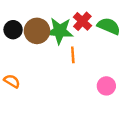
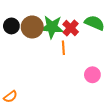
red cross: (82, 21) -> (71, 28), moved
orange semicircle: (12, 81) -> (10, 97), moved, turned 112

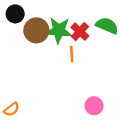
black circle: (11, 26) -> (15, 14), moved
pink circle: (92, 75) -> (94, 106), moved

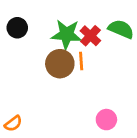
black circle: (15, 14) -> (17, 28), moved
brown circle: (36, 30) -> (60, 64), moved

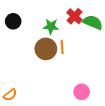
green star: (66, 34) -> (51, 26), size x0.7
red cross: (90, 36) -> (74, 16), moved

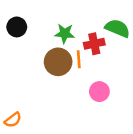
red cross: (74, 16) -> (94, 44), moved, turned 35
pink circle: (82, 92) -> (99, 92), moved

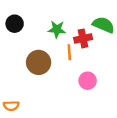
brown circle: (58, 62) -> (39, 62), moved
orange semicircle: (13, 120) -> (11, 106), turned 35

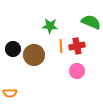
black circle: (15, 24) -> (13, 49), moved
red cross: (83, 38) -> (77, 46), moved

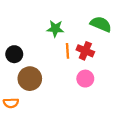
red cross: (77, 46) -> (85, 51), turned 35
brown circle: (34, 55) -> (30, 79), moved

